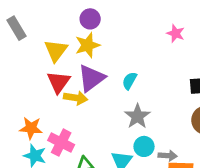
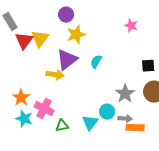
yellow star: (87, 45) -> (76, 35), moved
red triangle: (59, 82) -> (24, 41), moved
gray star: (137, 116) -> (125, 94), moved
orange star: (31, 128) -> (21, 98), turned 30

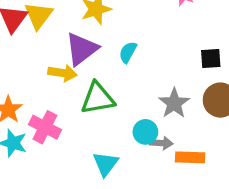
gray arrow: (125, 119) -> (161, 143), moved
cyan triangle: (90, 123) -> (106, 164), moved
green triangle: (62, 126) -> (98, 98), moved, size x1.6

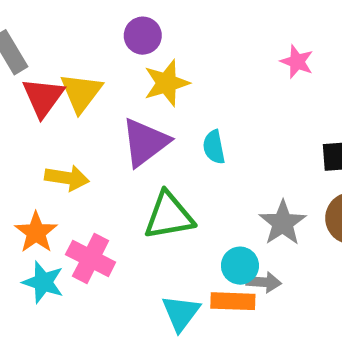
cyan semicircle: (128, 52) -> (214, 147), turned -40
yellow arrow: (63, 73) -> (67, 178), moved
orange rectangle: (190, 157) -> (233, 301), moved

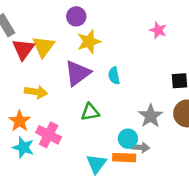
green triangle: (169, 216) -> (90, 112), size x0.7

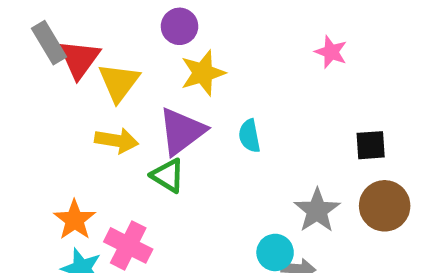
red triangle: (23, 49) -> (79, 59), moved
yellow arrow: (36, 92) -> (117, 141), moved
green triangle: (90, 112) -> (168, 176), moved, turned 42

